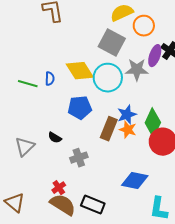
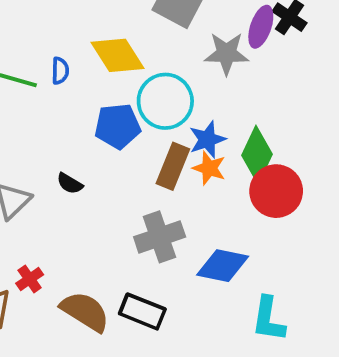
cyan circle: (108, 78) -> (165, 101), moved
gray cross: (79, 158) -> (160, 237), moved, size x1.4
red cross: (59, 188) -> (30, 279), moved

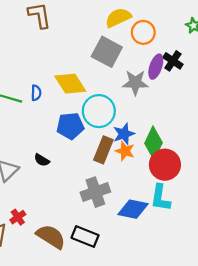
cyan L-shape: (268, 319) -> (160, 198), moved

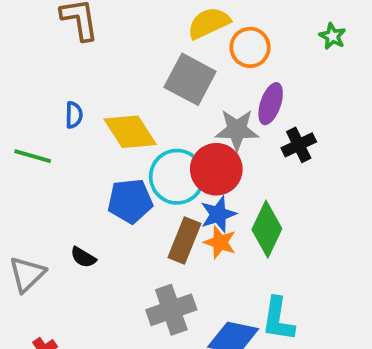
black cross: (173, 61) -> (299, 145), moved, turned 30
blue semicircle: (36, 93) -> (74, 115), moved
red circle: (165, 165) -> (216, 169), moved

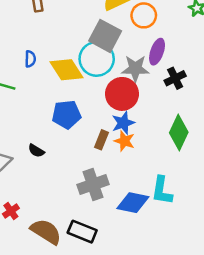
cyan circle: (177, 177) -> (97, 59), moved
green diamond: (267, 229) -> (179, 133), moved
brown rectangle: (184, 240) -> (101, 140), size x0.7

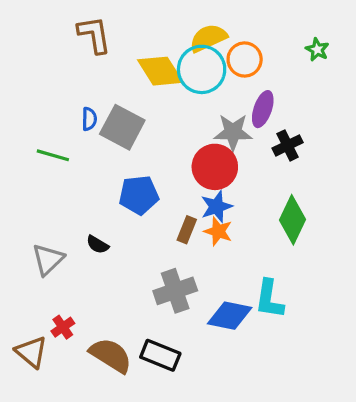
gray square: (105, 36) -> (122, 127), moved
cyan circle: (97, 59) -> (202, 69), moved
yellow diamond: (66, 70) -> (160, 71), moved

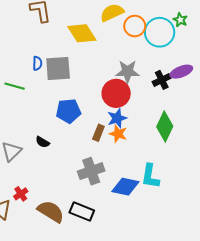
cyan circle: (202, 69) -> (160, 32), moved
purple ellipse: (263, 109) -> (181, 72), moved, turned 50
gray square: (122, 127) -> (58, 69), turned -32

